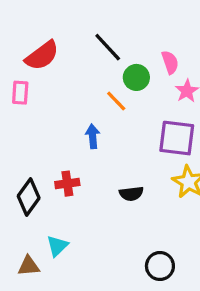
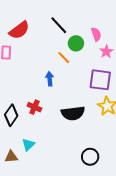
red cross: (67, 184) -> (34, 107), turned 32
black semicircle: (131, 194) -> (73, 113), size x1.6

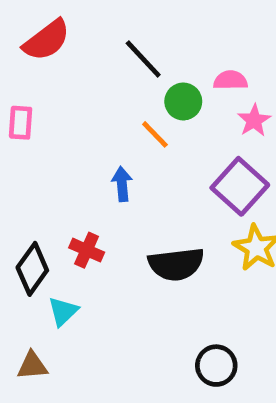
red semicircle: (19, 30) -> (47, 40), moved
pink semicircle: (96, 34) -> (230, 80), turned -72
purple square: (100, 80) -> (240, 186), turned 35
cyan triangle: (28, 145) -> (63, 311), moved

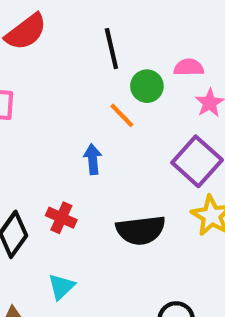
black line: (143, 59) -> (111, 49), turned 30
cyan triangle: (63, 311) -> (61, 287), moved

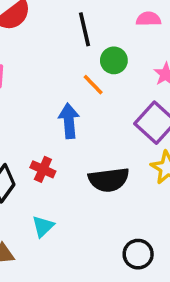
pink semicircle: (189, 67) -> (148, 19), moved
blue arrow: (93, 159) -> (69, 121), size x1.4

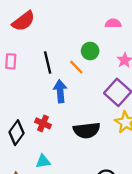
black line: (84, 29) -> (48, 62), moved
cyan triangle: (43, 226) -> (43, 161), turned 35

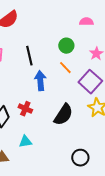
orange line: (76, 67) -> (65, 68), moved
black semicircle: (87, 130) -> (63, 115), turned -50

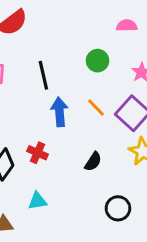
orange line: (65, 68) -> (96, 107), moved
black semicircle: (63, 115) -> (93, 162), size x0.6
black circle: (80, 158) -> (118, 208), moved

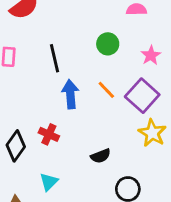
black semicircle: (93, 162) -> (101, 156), moved, turned 36
cyan triangle: (38, 201) -> (49, 182), turned -36

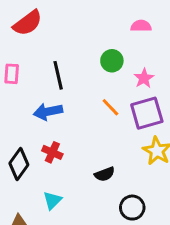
pink star: (151, 55) -> (144, 78), moved
blue arrow: (70, 94) -> (48, 112), moved, turned -96
purple square: (142, 96) -> (147, 113), turned 32

